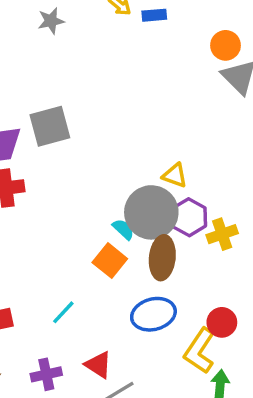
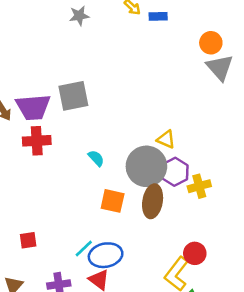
cyan semicircle: (123, 229) -> (96, 158), moved
orange square: (110, 261) -> (113, 201), turned -30
cyan line: (63, 312) -> (84, 249), moved
blue ellipse: (153, 314) -> (106, 255), moved

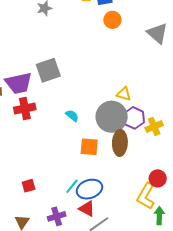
orange circle: (211, 43) -> (112, 20), moved

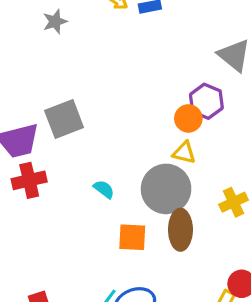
orange circle: (112, 20) -> (188, 118), moved
purple hexagon: (134, 118) -> (206, 101), moved

